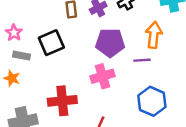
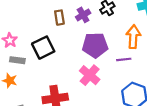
pink cross: (102, 76) -> (90, 75), turned -30

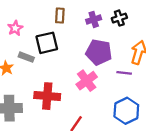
brown rectangle: (59, 18) -> (60, 16), moved
gray rectangle: (17, 60) -> (26, 57), moved

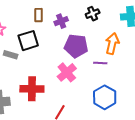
purple cross: (94, 19) -> (61, 21), moved

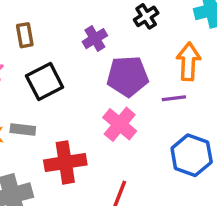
brown rectangle: (38, 15) -> (25, 35), moved
gray rectangle: (11, 55) -> (23, 130), moved

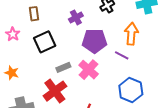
purple line: (174, 98) -> (122, 55), turned 32
gray rectangle: (23, 130) -> (63, 67), moved, turned -32
red cross: (65, 162) -> (55, 91), turned -30

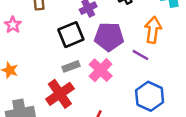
black square: (45, 42) -> (71, 35), moved

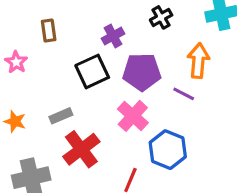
gray rectangle: (71, 66) -> (61, 116), moved
blue hexagon: (150, 96) -> (168, 150), moved

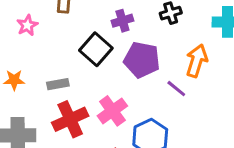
black square: (92, 71) -> (96, 49), turned -36
pink cross: (133, 116) -> (112, 111), moved
orange star: (15, 121) -> (14, 80), turned -30

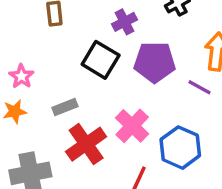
pink star: (27, 25) -> (21, 76), moved

